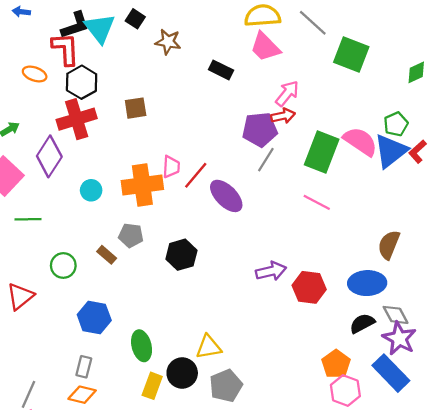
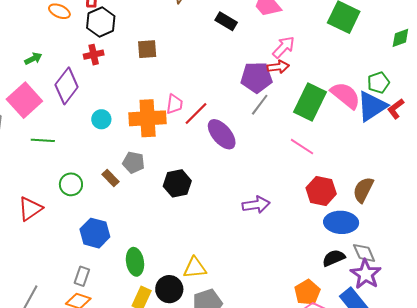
red cross: (77, 119) -> (94, 55), size x0.6
red hexagon: (309, 287) -> (321, 191), moved

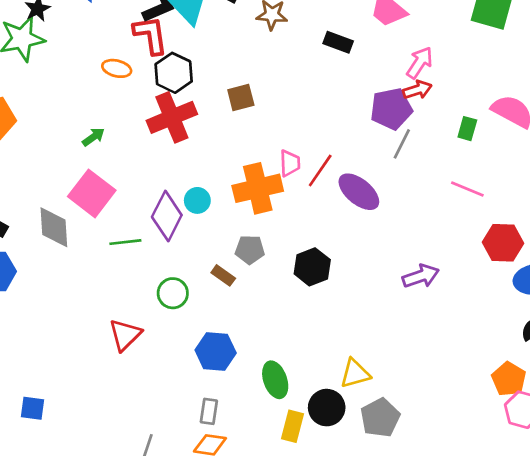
red cross: (94, 55) -> (172, 117), size x1.8
purple diamond: (67, 86) -> (167, 216), moved
green rectangle: (310, 102) -> (467, 129), size x0.5

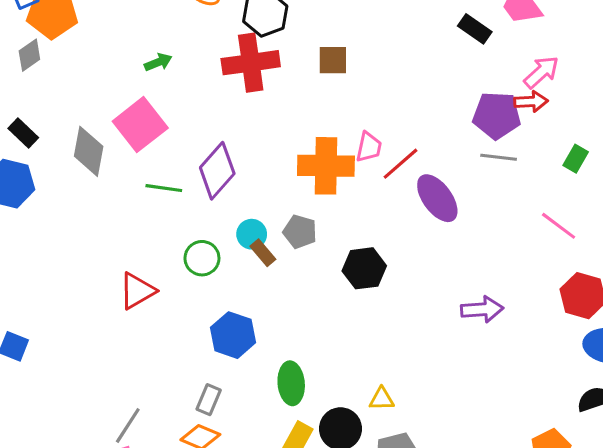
black rectangle: (338, 42) -> (475, 29), moved
gray line: (402, 144) -> (499, 157), turned 56
cyan circle: (197, 200) -> (252, 234), moved
yellow triangle: (355, 373) -> (382, 399), size x0.7

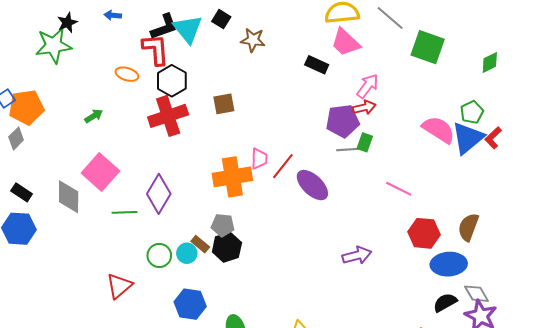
green arrow: (158, 62) -> (94, 116), moved
green rectangle: (576, 159) -> (365, 142), moved
cyan circle: (252, 234) -> (187, 253), moved
black hexagon: (364, 268) -> (227, 247), moved

